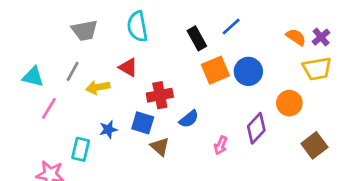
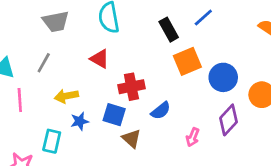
blue circle: (248, 71) -> (223, 77), moved
yellow arrow: (98, 87) -> (66, 96), moved
pink line: (49, 108) -> (20, 100), turned -35

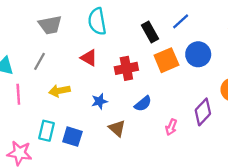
blue circle: (223, 77) -> (198, 54), moved
red cross: (131, 87) -> (126, 68), moved
blue square: (114, 115) -> (72, 137), moved
blue star: (80, 121) -> (99, 101), moved

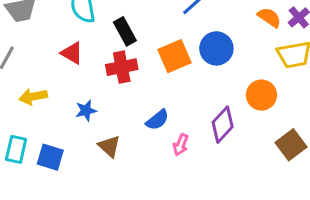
black rectangle: (150, 32) -> (125, 31), moved
blue semicircle: (143, 104) -> (157, 120), moved

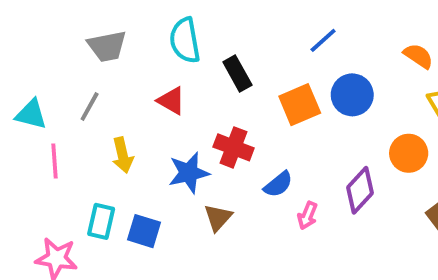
red cross: (122, 67) -> (234, 147), moved, turned 32
yellow arrow: (33, 97) -> (123, 155), turned -92
blue star: (86, 111) -> (189, 173), size x1.5
brown triangle: (109, 146) -> (218, 217), turned 30

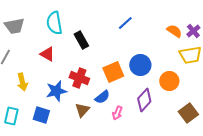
blue circle: (352, 95) -> (140, 65), moved
orange square: (300, 105) -> (113, 72), moved
brown triangle: (218, 217) -> (82, 110), moved
blue square: (144, 231) -> (41, 115), moved

